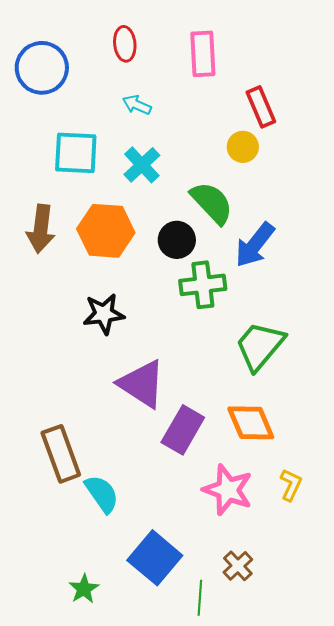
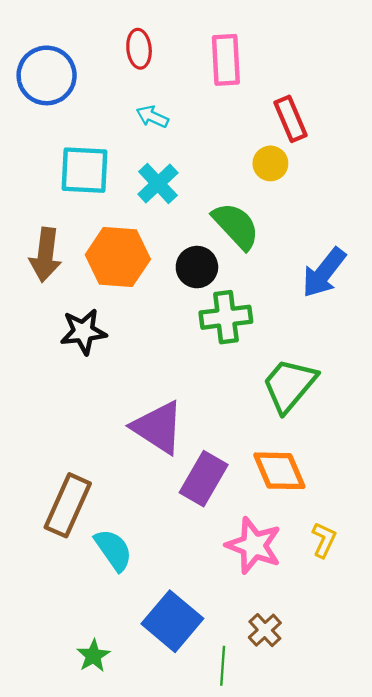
blue arrow: (255, 245) -> (324, 273), moved
black star: (104, 314) -> (83, 332), moved
brown rectangle: (61, 454) -> (68, 505), turned 44

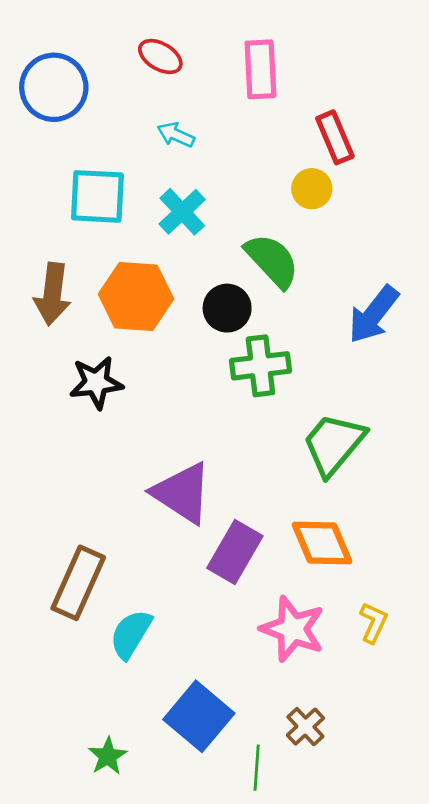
red ellipse: (139, 49) -> (160, 56), turned -54
cyan semicircle: (113, 550) -> (131, 634), turned -114

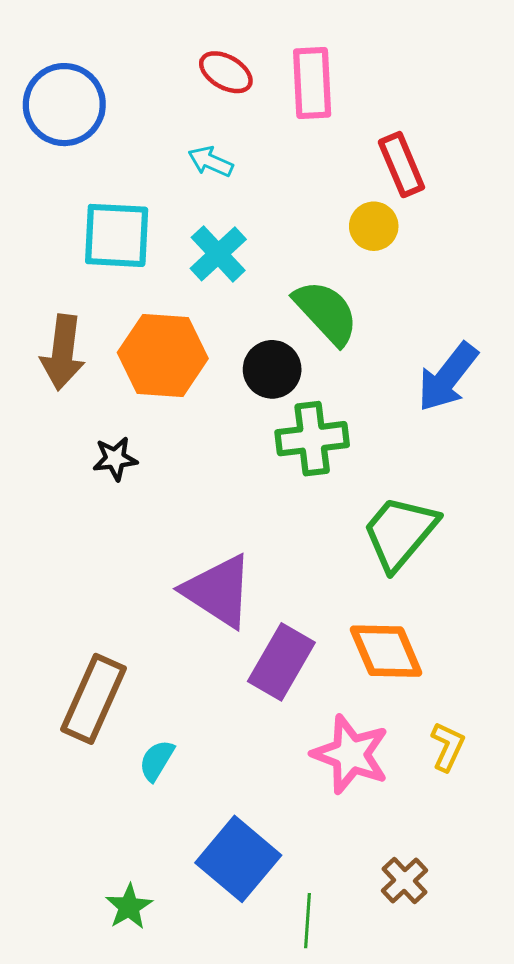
red ellipse: (160, 56) -> (226, 72), moved
black star: (96, 383) -> (115, 459), size x0.7
cyan semicircle: (131, 634) -> (157, 760), size x0.7
brown cross: (305, 727) -> (405, 881), moved

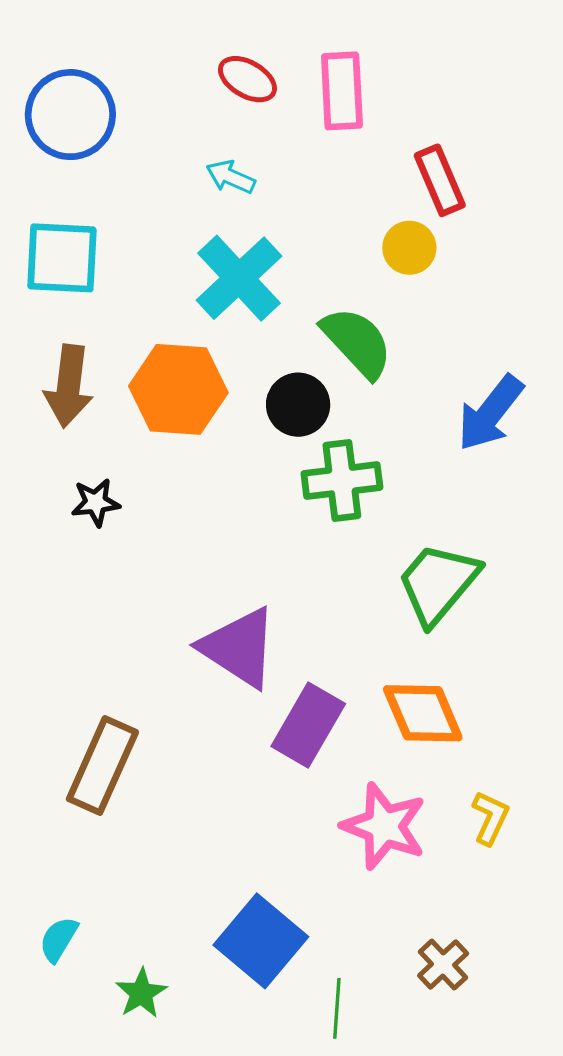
cyan square: (117, 235) -> (62, 258), moved
cyan cross: (218, 254) -> (239, 278), size x1.4
black star: (115, 459) -> (96, 502), moved
cyan semicircle: (157, 760) -> (59, 939), moved

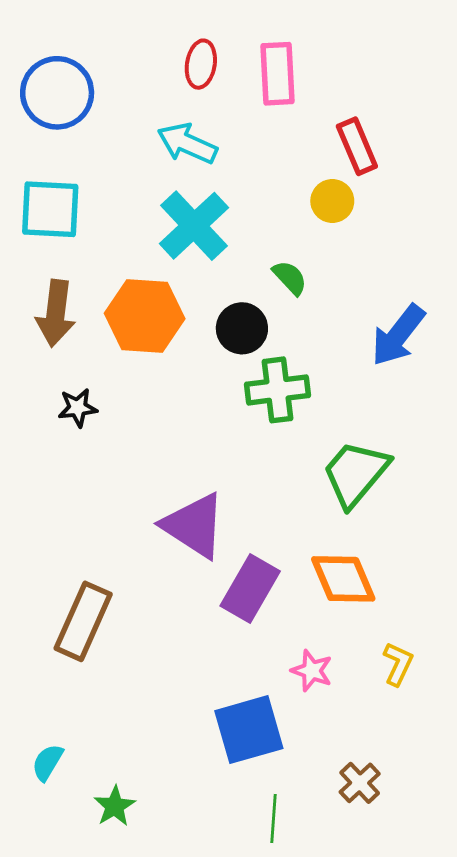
red ellipse: (247, 79) -> (201, 64), turned 69
cyan arrow: (231, 177) -> (187, 143), size x1.5
green semicircle: (357, 342) -> (290, 278), size x0.6
pink star: (384, 826) -> (312, 671), size x0.6
blue square: (261, 941) -> (249, 730), moved, turned 34

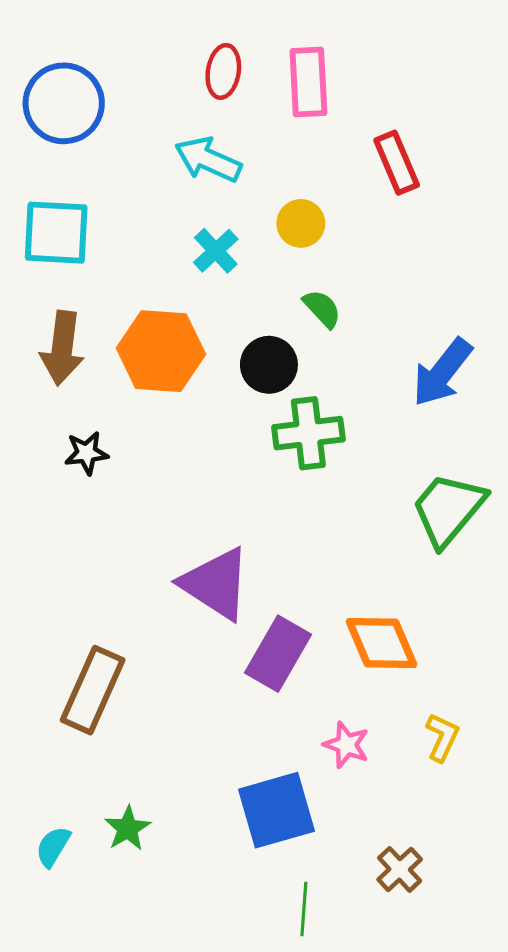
yellow circle: (332, 201) -> (301, 223), moved
cyan cross: (194, 226) -> (216, 251), size x0.6
green trapezoid: (356, 473) -> (448, 509), moved
green star: (115, 806) -> (128, 828), moved

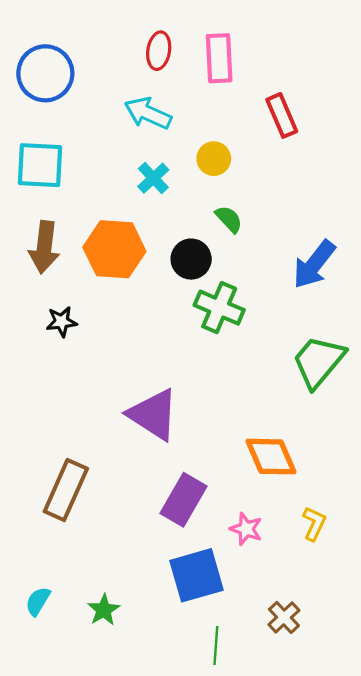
green cross: (308, 433) -> (219, 308), turned 30
purple rectangle: (278, 654) -> (184, 500), moved
green star: (128, 828) -> (104, 610), moved

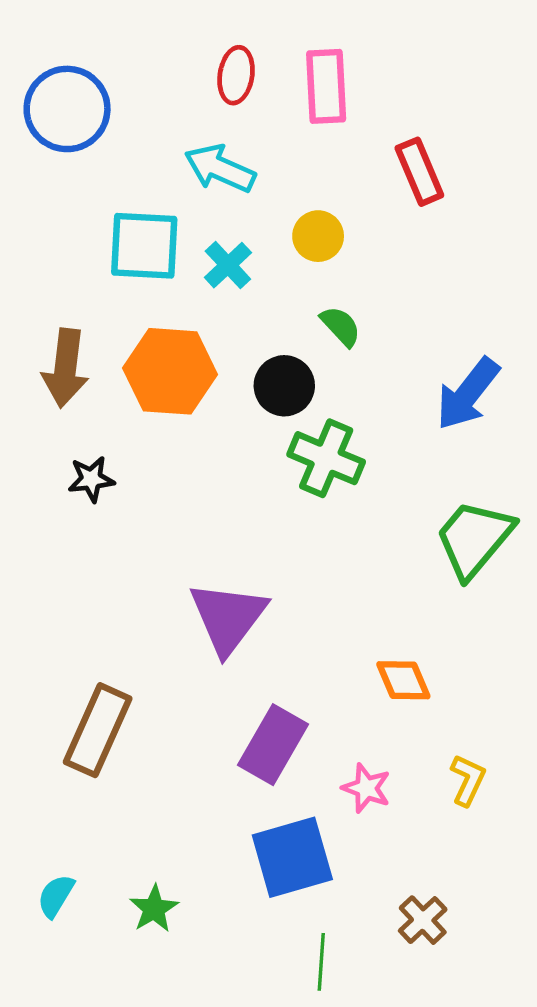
cyan square: (40, 165) -> (144, 246), moved
purple triangle: (153, 414) -> (228, 618), turned 34
orange diamond: (271, 457) -> (403, 680), size x0.7

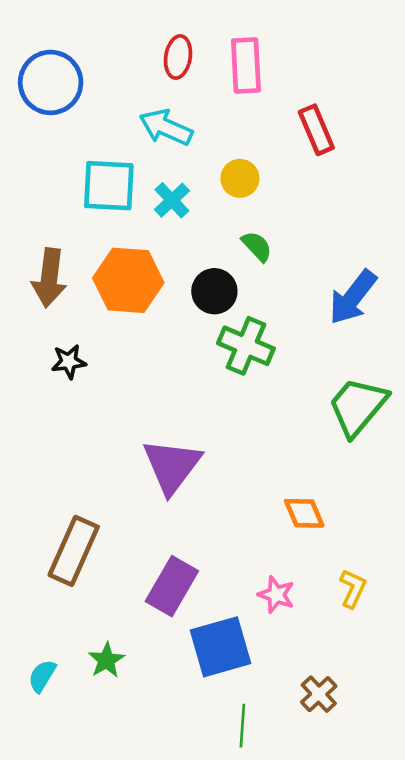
purple rectangle: (273, 745) -> (172, 586), moved
green star: (154, 909) -> (106, 660), moved

